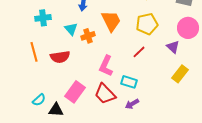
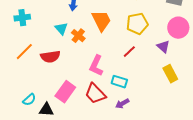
cyan cross: (43, 18) -> (22, 18), moved
orange cross: (88, 36) -> (78, 36), turned -32
orange line: (34, 52) -> (24, 52), turned 60
yellow rectangle: (180, 74) -> (170, 74), turned -66

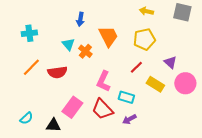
pink circle: (178, 28) -> (185, 83), moved
yellow rectangle: (170, 74) -> (155, 84), moved, turned -30
cyan semicircle: (29, 100) -> (26, 118), moved

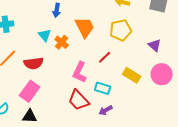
purple triangle: (170, 62) -> (155, 45), moved
red line: (136, 67) -> (105, 57), moved
pink rectangle: (72, 107) -> (30, 91), moved

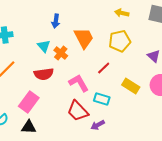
red semicircle: (34, 63) -> (44, 74), moved
pink L-shape: (80, 72) -> (79, 83), turned 125
purple arrow: (106, 110) -> (98, 125), moved

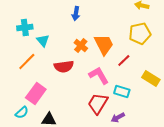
orange trapezoid: (84, 38) -> (104, 44), moved
cyan triangle: (44, 46) -> (43, 40), moved
pink rectangle: (29, 102) -> (36, 94), moved
red trapezoid: (78, 111) -> (98, 104), turned 75

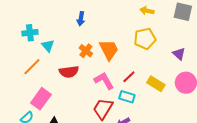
red line: (124, 60) -> (129, 77), moved

